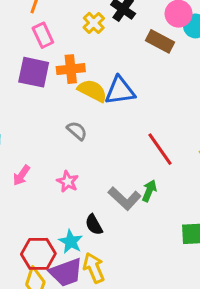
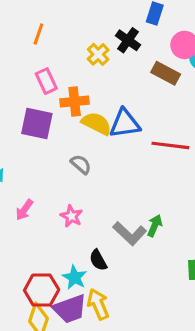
pink rectangle: (43, 35) -> (46, 81), moved
purple square: (34, 72) -> (37, 123), moved
red line: (160, 149) -> (170, 145), moved, turned -48

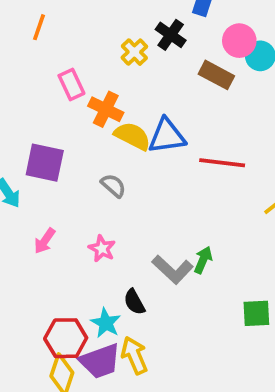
orange line: (38, 34) -> (39, 27), moved
orange cross: (75, 102) -> (106, 109), turned 32
purple square: (37, 123) -> (45, 163), moved

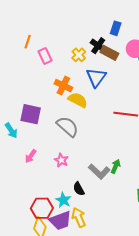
brown rectangle: (216, 75) -> (109, 53), moved
pink rectangle: (71, 84) -> (45, 56), moved
blue triangle: (167, 136) -> (96, 77), moved, turned -45
gray semicircle: (113, 186) -> (67, 126), size x1.6

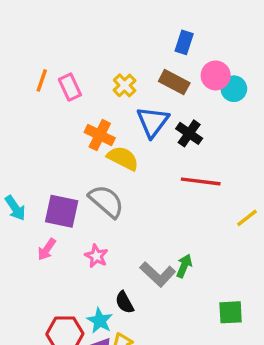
orange line: (28, 42) -> (42, 80), moved
black cross: (98, 46) -> (189, 133), moved
purple square: (31, 114) -> (62, 211), moved

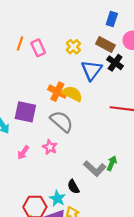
black cross: (189, 133) -> (115, 63), moved
orange cross: (100, 135) -> (57, 92), moved
purple square: (62, 211) -> (25, 112), moved
pink star: (96, 256) -> (50, 147), moved

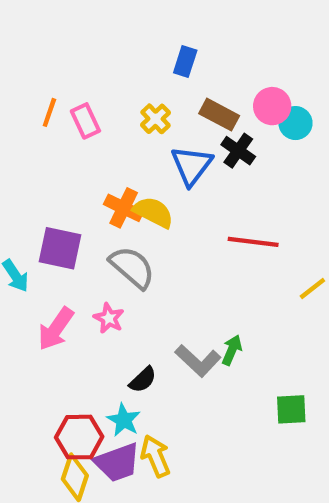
blue rectangle: (112, 19) -> (185, 62), moved
pink arrow: (23, 152) -> (56, 329), size x1.5
black semicircle: (73, 187) -> (143, 380), moved, turned -104

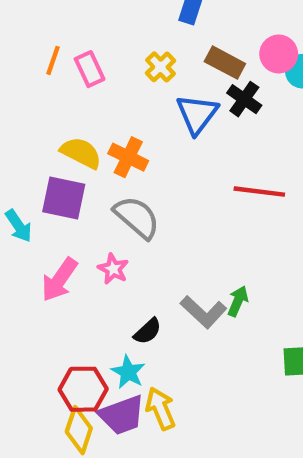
yellow semicircle: (153, 212) -> (81, 153), moved

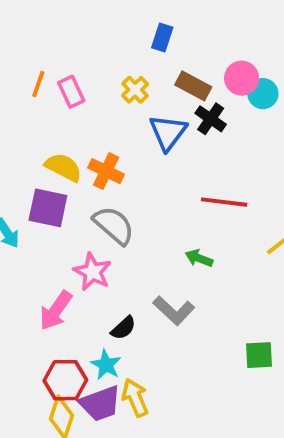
pink star: (113, 269) -> (92, 272), size x1.4
pink arrow: (59, 280) -> (56, 311), moved
green arrow: (238, 301) -> (199, 258), moved, turned -92

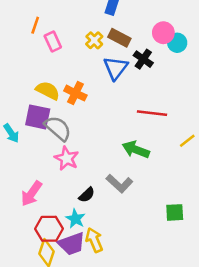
orange line: (38, 84) -> (35, 25), moved
brown rectangle: (193, 86) -> (119, 38), moved
gray semicircle: (114, 225) -> (58, 128), moved
green arrow: (199, 258) -> (136, 150), size x1.5
pink arrow: (56, 311) -> (31, 194), moved

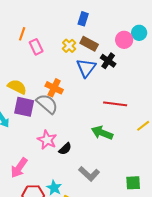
cyan circle: (177, 43) -> (139, 33), moved
yellow semicircle: (48, 91) -> (17, 87), moved
gray semicircle: (58, 128) -> (47, 104), moved
gray L-shape: (119, 184) -> (89, 174), moved
black semicircle: (87, 195) -> (65, 149), moved

